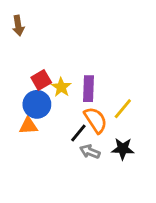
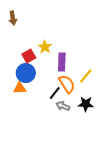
yellow star: (61, 87) -> (45, 47), moved

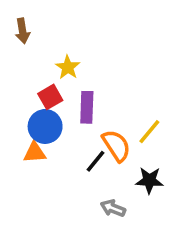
yellow star: (45, 47) -> (68, 67), moved
purple rectangle: (62, 62) -> (87, 107), moved
gray arrow: (63, 106) -> (113, 208), moved

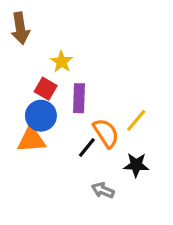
brown arrow: (23, 31) -> (20, 28), size x1.4
red square: (50, 97) -> (46, 89), turned -30
orange triangle: (35, 153) -> (31, 139), size x1.4

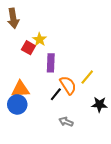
red square: (46, 89) -> (28, 48), moved
blue circle: (41, 116) -> (17, 104), moved
black star: (136, 165) -> (99, 104), moved

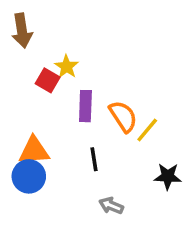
orange semicircle: (68, 85) -> (123, 116), moved
black line: (56, 94) -> (94, 159), turned -48

